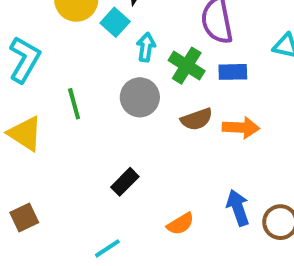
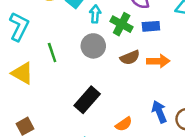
black rectangle: (125, 182) -> (87, 100), size x1.5

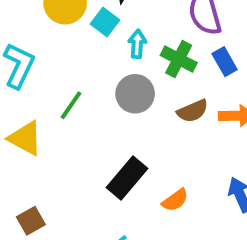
blue rectangle: (151, 26) -> (225, 62), turned 66
green line: (52, 52) -> (71, 105), turned 54
orange semicircle: (124, 124) -> (175, 200), moved

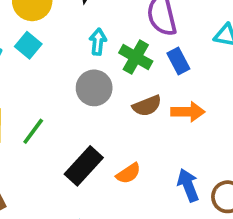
cyan square: (105, 22) -> (28, 45), moved
green line: (71, 105) -> (33, 131), moved
orange semicircle: (175, 200) -> (128, 173), moved

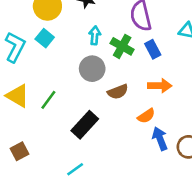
brown semicircle: (147, 106) -> (118, 92), moved
orange semicircle: (128, 173) -> (146, 116), moved

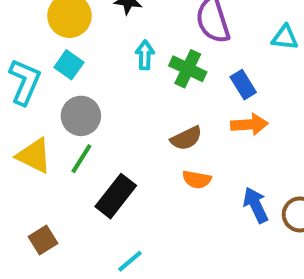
blue rectangle: (153, 49) -> (243, 85), moved
gray circle: (92, 69) -> (81, 116), moved
orange semicircle: (146, 116) -> (197, 179), moved, turned 48
black rectangle: (85, 125) -> (116, 196), moved

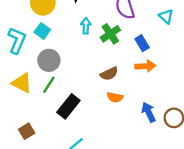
cyan triangle: (285, 37) -> (166, 16), turned 35
green cross: (188, 69) -> (110, 34), turned 30

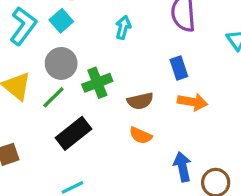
green cross: (110, 34) -> (97, 83), moved
blue rectangle: (142, 43) -> (179, 68), moved

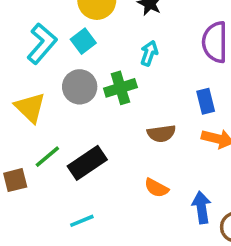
green cross: (97, 83) -> (120, 88), moved
green line: (53, 97) -> (47, 157), moved
orange semicircle: (141, 135) -> (156, 188), moved

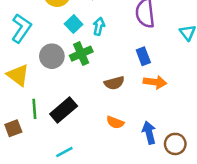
cyan square: (83, 41) -> (74, 24), moved
green line: (47, 157) -> (34, 109), turned -48

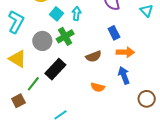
green line: (34, 109) -> (33, 84), turned 49
black rectangle: (64, 110) -> (55, 69), moved
blue arrow: (149, 133) -> (124, 75), moved

